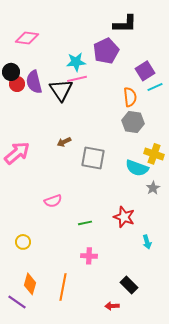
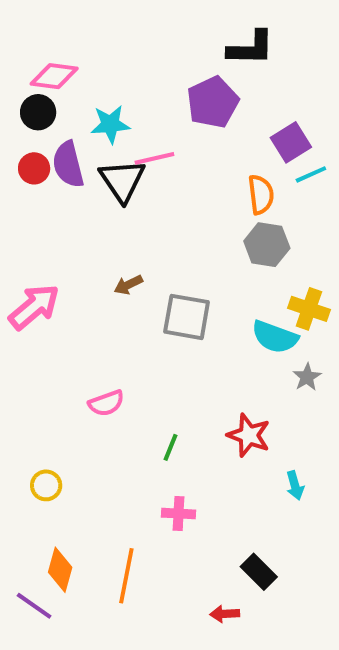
cyan star: (76, 62) -> (110, 124), moved
black circle: (11, 72) -> (38, 112), moved
green line: (85, 223) -> (171, 447), turned -56

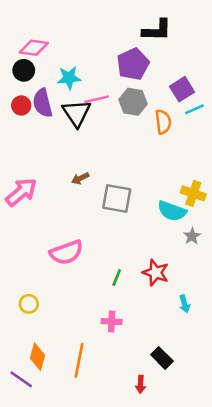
gray hexagon: (267, 245) -> (133, 102), moved
pink semicircle: (106, 403) -> (66, 252), size x1.5
green line: (171, 447) -> (117, 278), moved
red arrow: (225, 614) -> (141, 384), turned -84

